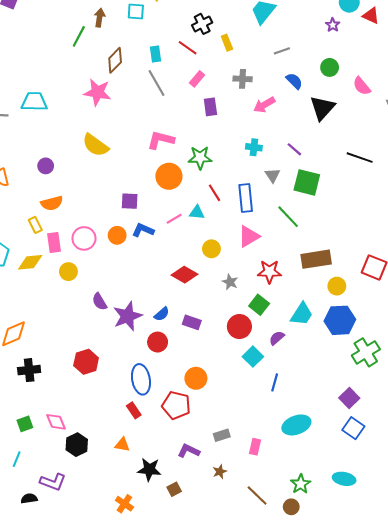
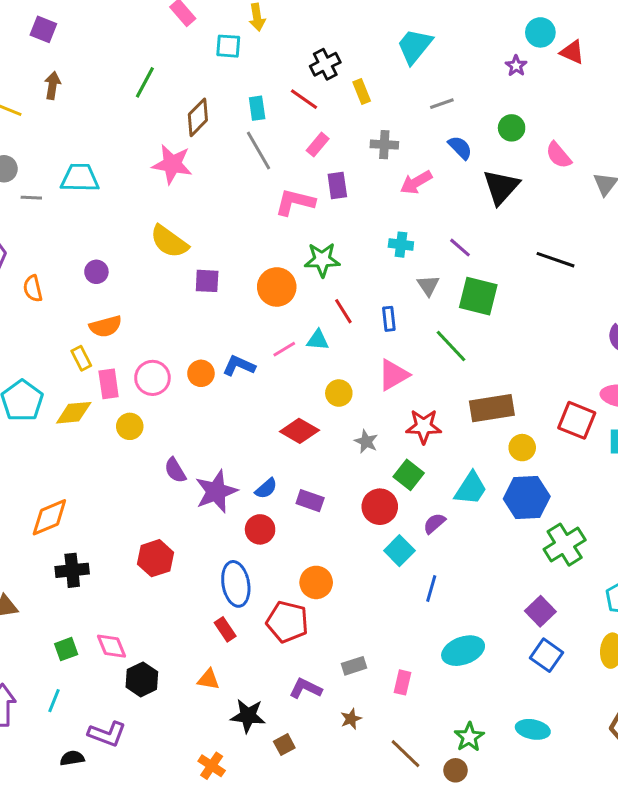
brown arrow: (100, 18) -> (52, 85), moved
pink L-shape: (161, 140) -> (295, 202), moved
blue rectangle: (246, 198) -> (389, 319), size x0.6
purple square: (130, 201) -> (207, 281), moved

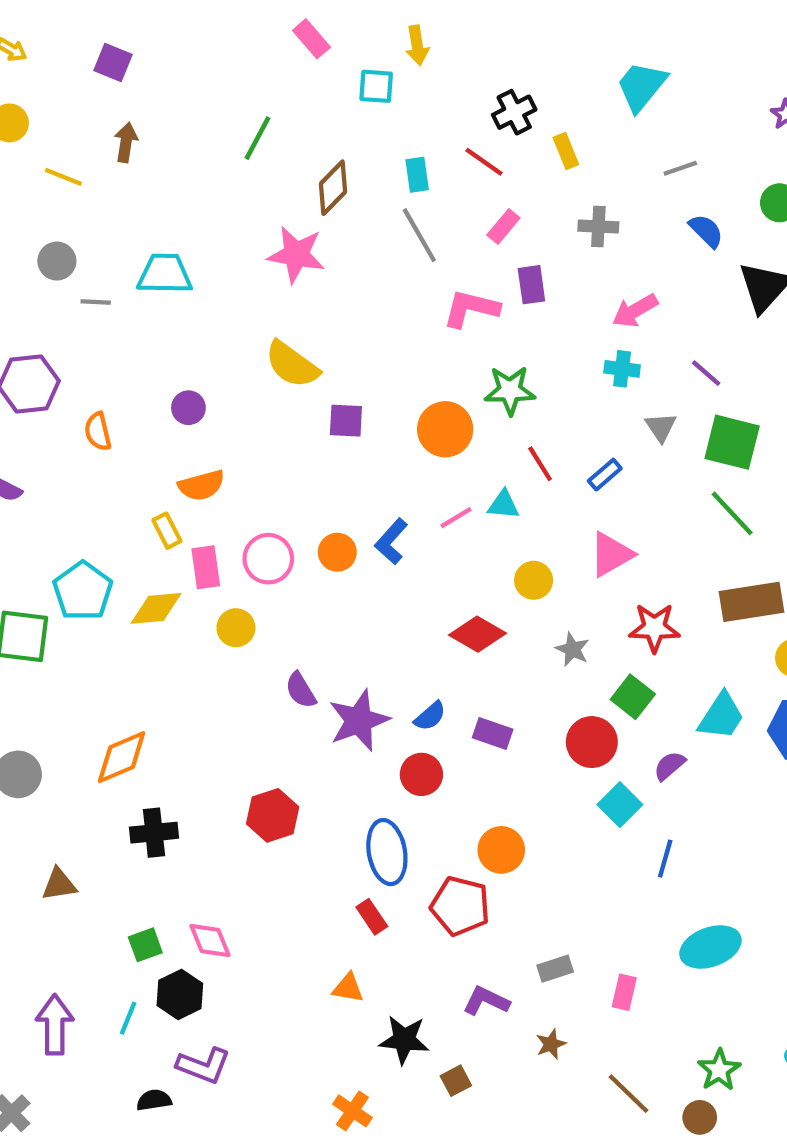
pink arrow: (416, 182) -> (635, 311), moved
blue rectangle: (389, 319) -> (605, 475), turned 55
green line: (451, 346) -> (732, 513), moved
blue L-shape: (239, 366) -> (391, 541), turned -72
black hexagon: (142, 679) -> (180, 994), moved

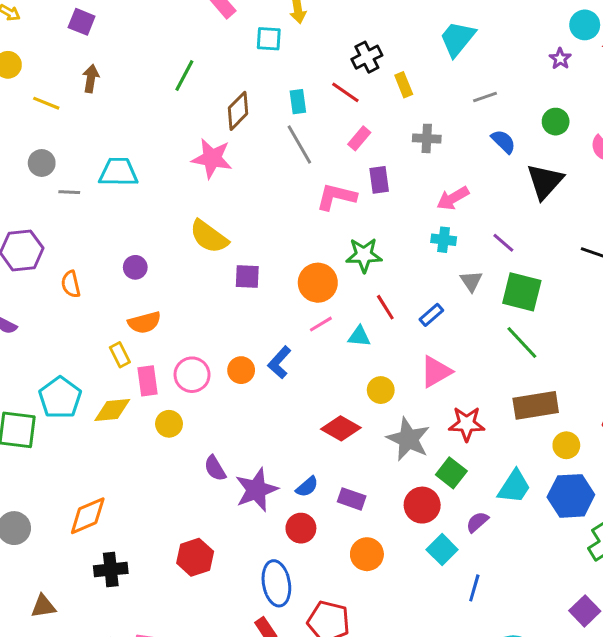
pink line: (456, 518) -> (321, 324), moved
gray star: (572, 649) -> (408, 439), size x1.8
orange circle: (501, 850) -> (367, 554), moved

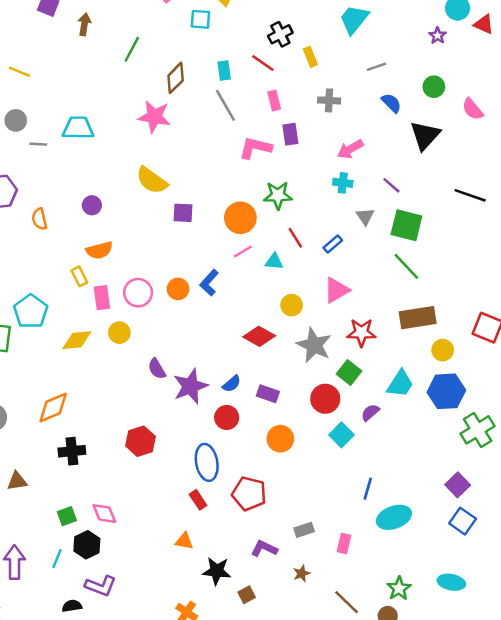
brown arrow: (91, 79) -> (84, 24), moved
pink rectangle: (359, 138) -> (274, 100), turned -54
yellow diamond: (112, 410) -> (77, 340), moved
blue line: (474, 588) -> (368, 489), moved

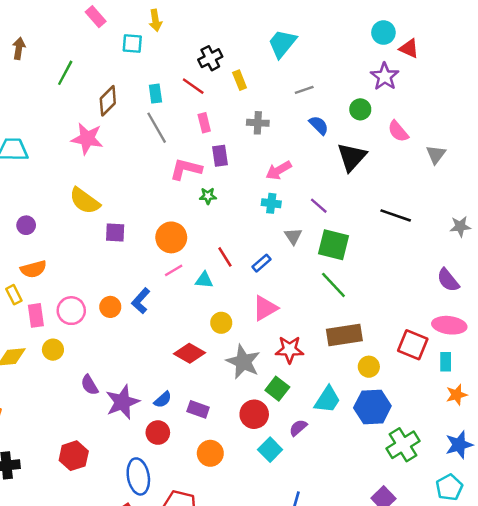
purple star: (438, 36) -> (385, 76), moved, size x1.6
green star: (278, 195) -> (208, 196), moved, size x0.6

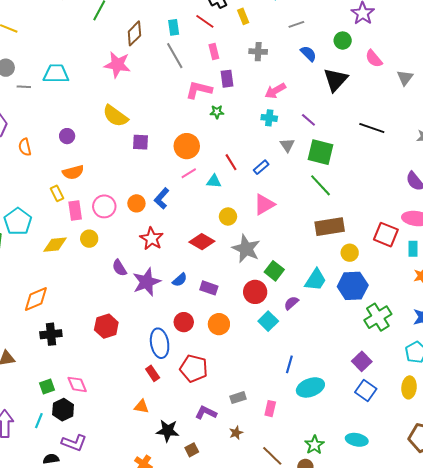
red star: (290, 350) -> (152, 239), moved, turned 30
red circle: (158, 433) -> (184, 322), moved

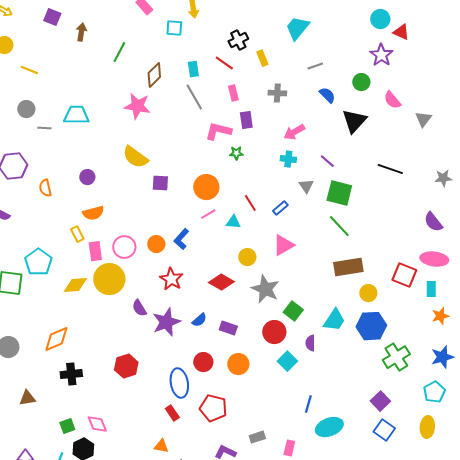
yellow circle: (89, 239) -> (109, 279), size x1.8
purple semicircle: (291, 303) -> (310, 343), turned -49

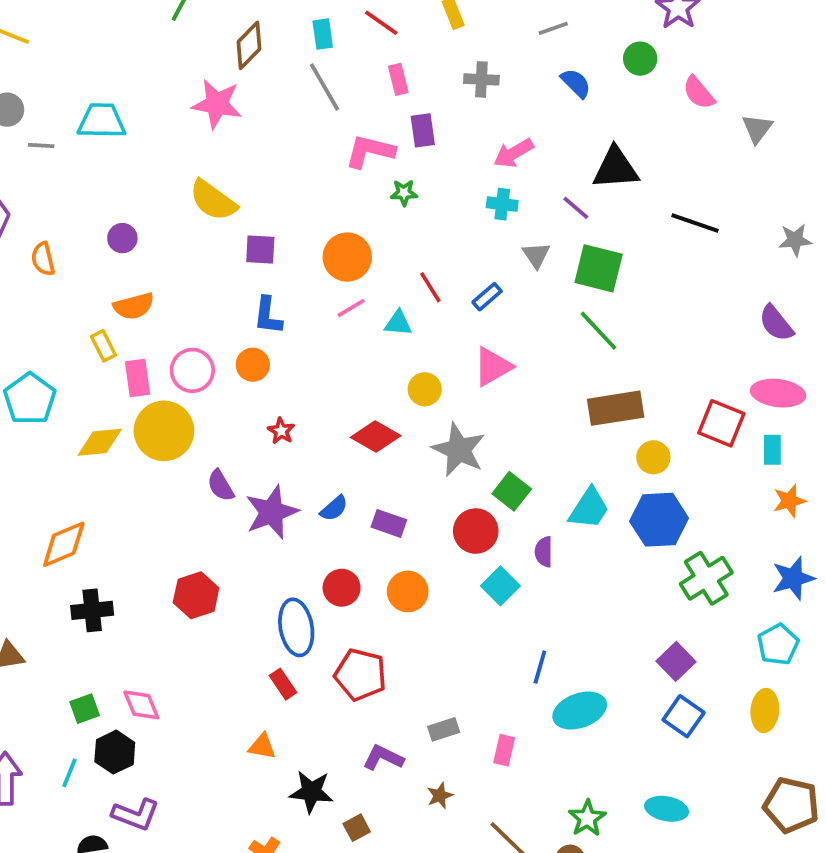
black triangle: (354, 121) -> (616, 168), moved, turned 44
blue L-shape: (181, 239) -> (268, 316), moved, turned -35
red star: (171, 279) -> (281, 431), size x0.6

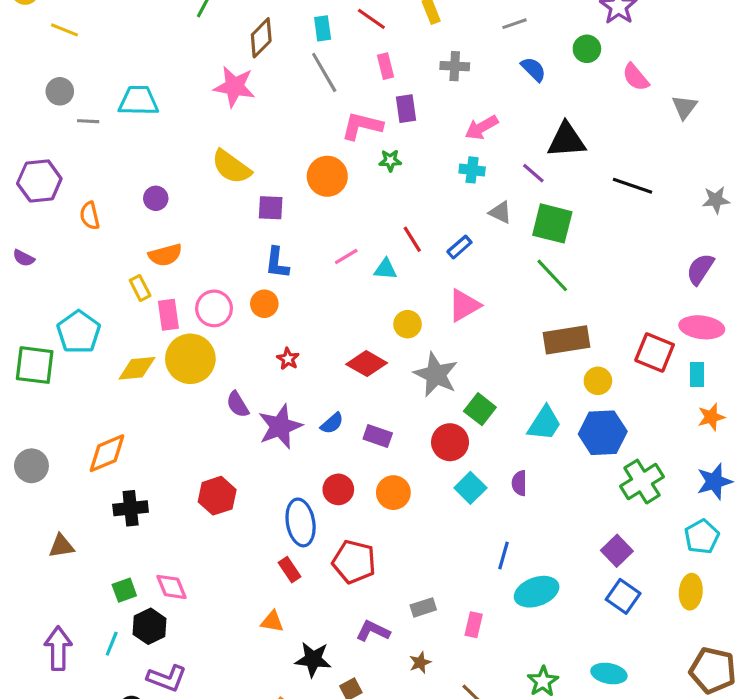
gray triangle: (536, 255) -> (500, 212), turned -30
orange circle: (347, 257) -> (327, 176), moved
purple semicircle: (776, 323) -> (700, 269), turned 72
purple semicircle: (544, 552) -> (519, 483), moved

